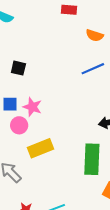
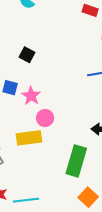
pink circle: (19, 125) -> (45, 118), moved

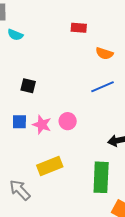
pink circle: (45, 118) -> (68, 121), moved

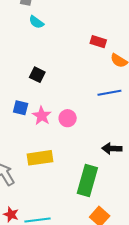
red rectangle: (79, 28) -> (98, 42), moved

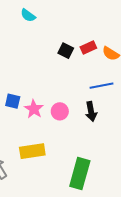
red rectangle: (98, 42) -> (88, 48), moved, turned -42
black square: (37, 75) -> (66, 51), moved
black arrow: (112, 149) -> (91, 111), moved, turned -102

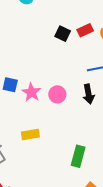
yellow rectangle: (32, 151) -> (30, 134), size x0.7
green rectangle: (80, 174) -> (78, 156), size x0.7

